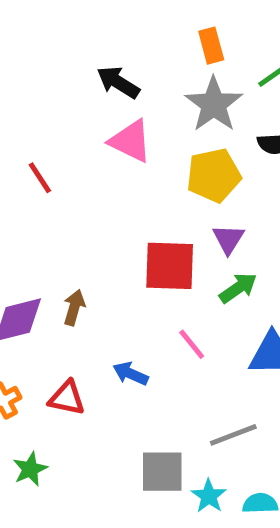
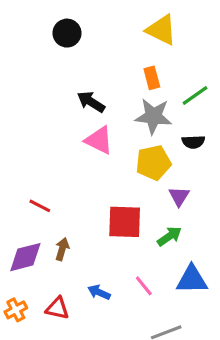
gray star: (214, 104) -> (153, 116), turned -30
red line: (40, 178) -> (40, 206), moved, turned -30
purple triangle: (228, 239) -> (179, 196), moved
pink line: (192, 344) -> (144, 286), moved

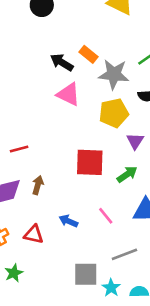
orange rectangle: (152, 78) -> (88, 54), moved, turned -36
red line: (40, 206) -> (19, 149), turned -42

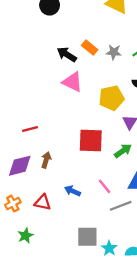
gray star: (114, 74) -> (114, 52), moved, size x0.6
gray line: (124, 254) -> (121, 206), moved

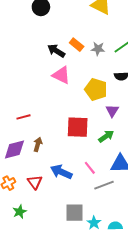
yellow pentagon: (111, 98) -> (96, 89), turned 30
blue arrow: (72, 191) -> (61, 172), size x1.5
red triangle: (43, 202) -> (35, 182), turned 42

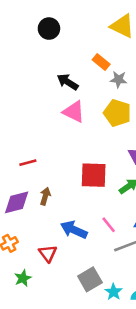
orange rectangle: (77, 45) -> (101, 62), moved
yellow pentagon: (96, 89) -> (117, 113), moved
red triangle: (35, 182) -> (48, 253), moved
gray square: (75, 213) -> (90, 279), turned -30

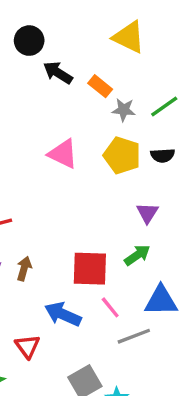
black arrow: (68, 82) -> (58, 73), moved
red square: (94, 175) -> (90, 269), moved

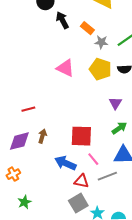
black arrow: (58, 73) -> (62, 20), turned 30
green arrow: (137, 255) -> (119, 128), moved
red triangle: (27, 346) -> (81, 181), moved, turned -42

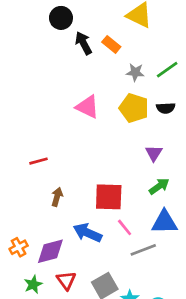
orange rectangle: (87, 28) -> (111, 44), moved
purple diamond: (19, 141) -> (50, 251), moved
red triangle: (81, 181) -> (66, 280), moved, turned 42

